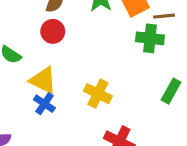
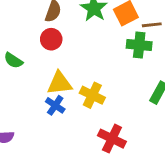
yellow triangle: (43, 80) -> (59, 83), moved, turned -32
blue cross: (44, 104) -> (55, 105), moved

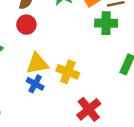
red cross: (112, 139) -> (89, 109), turned 30

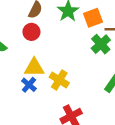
green cross: (106, 23) -> (101, 44), turned 36

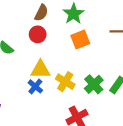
orange square: (93, 18) -> (80, 40), moved
green cross: (101, 44) -> (94, 84), moved

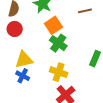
yellow cross: (65, 82) -> (59, 72), moved
green cross: (94, 84) -> (58, 43), moved

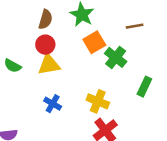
green cross: (58, 43) -> (116, 57), moved
yellow triangle: (24, 60) -> (49, 65), moved

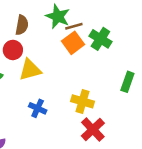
brown line: (135, 26) -> (74, 26), moved
red circle: (45, 45) -> (13, 50), moved
green cross: (116, 57) -> (100, 39), moved

